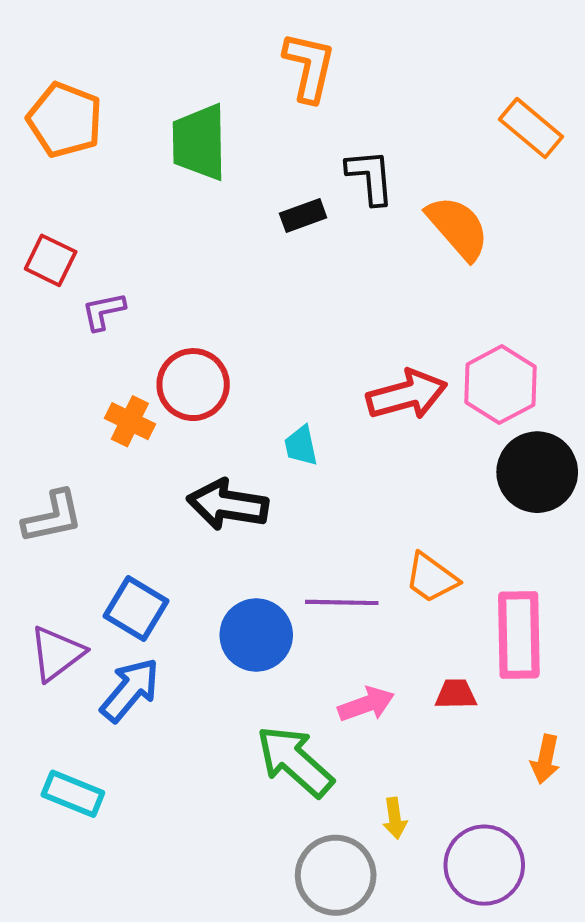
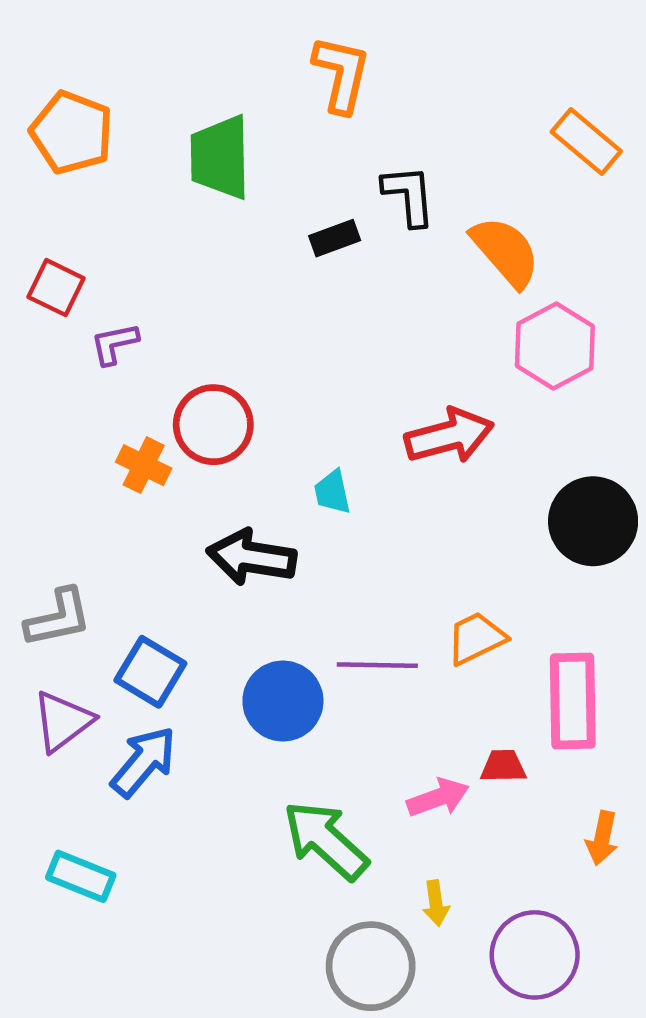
pink hexagon: (501, 385) -> (555, 346), moved
gray L-shape: (53, 517) -> (58, 618), moved
orange trapezoid: (431, 578) -> (476, 638), turned 118
pink arrow: (366, 704) -> (438, 798), moved

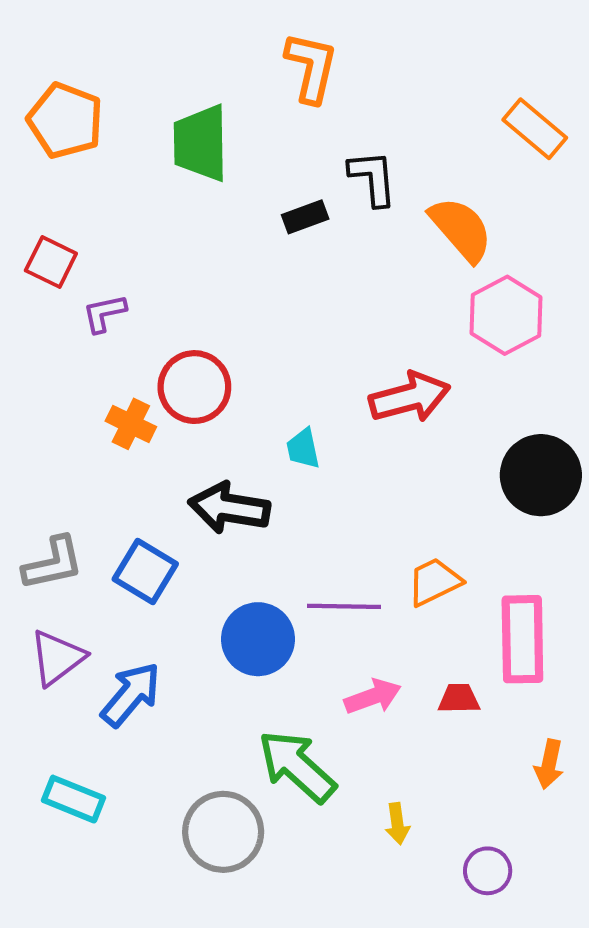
blue square: (150, 672) -> (145, 572), moved
pink arrow: (438, 798) -> (373, 697), moved
purple circle: (535, 955) -> (488, 871), size x0.6
gray circle: (371, 966) -> (223, 832), moved

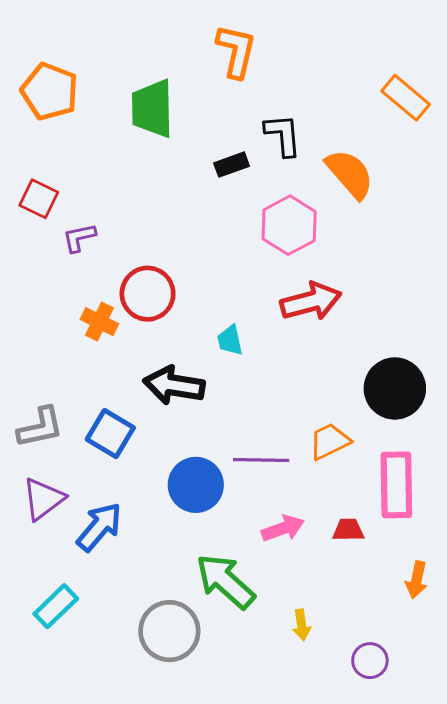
pink hexagon: (506, 315) -> (289, 225), moved
black circle: (541, 475) -> (395, 388), moved
cyan rectangle: (73, 799) -> (56, 606), turned -66

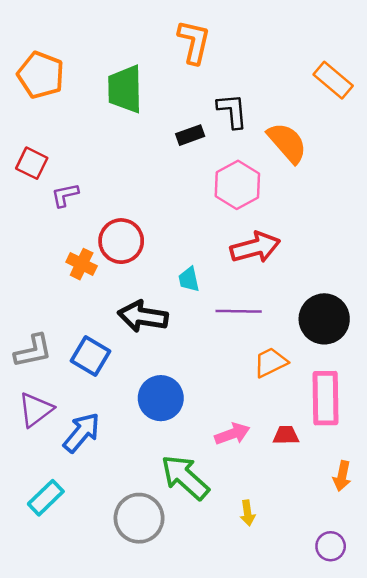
purple line: (261, 460) -> (239, 311), moved
purple circle: (370, 661) -> (331, 546), moved

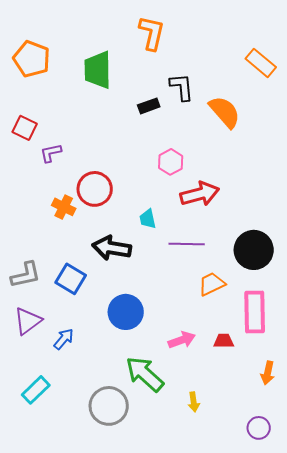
pink hexagon: (237, 185) -> (171, 162), moved, size x0.7
blue arrow: (82, 433) -> (64, 339), size x0.7

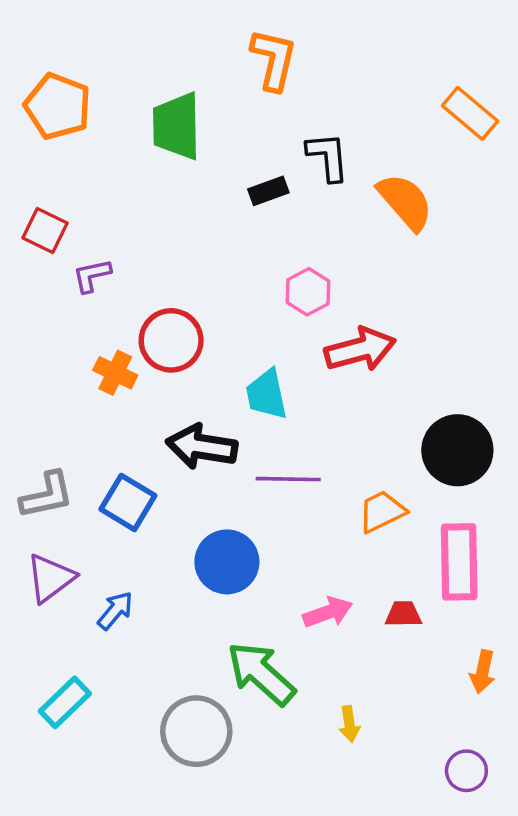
cyan trapezoid: (148, 219) -> (267, 394), size x1.4
purple line: (187, 244) -> (288, 479), moved

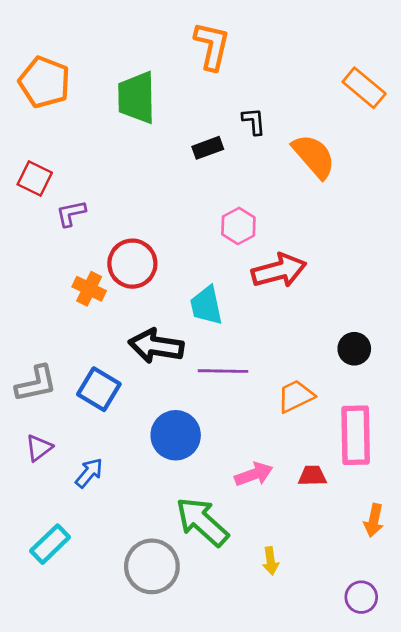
black L-shape: (328, 157) -> (254, 121), size x0.7
black circle: (457, 450) -> (354, 349), size x0.6
purple triangle: (50, 578) -> (39, 448), size x0.7

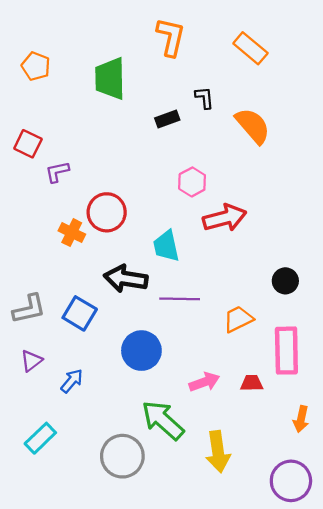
orange pentagon: (44, 82) -> (36, 66), size x0.7
orange rectangle: (364, 88) -> (250, 48), moved
yellow arrow: (271, 561) -> (218, 452), size x1.8
purple circle: (361, 597) -> (291, 481), size x1.6

